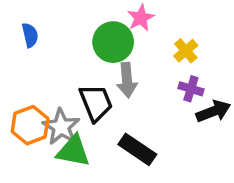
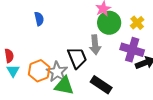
green circle: (113, 42) -> (109, 23), moved
yellow cross: (186, 51) -> (137, 23), moved
purple cross: (191, 89) -> (132, 50), size x1.6

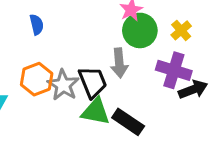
orange hexagon: (39, 71) -> (37, 79), moved
gray star: (57, 72) -> (63, 85), moved
green triangle: (64, 86) -> (96, 112), moved

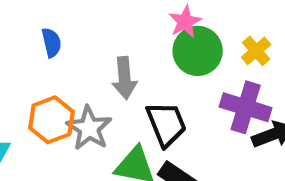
gray arrow: (119, 63) -> (125, 78), moved
black trapezoid: (93, 82) -> (166, 124), moved

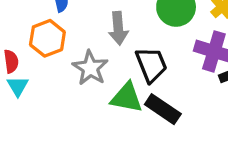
orange hexagon: (51, 120) -> (47, 38), moved

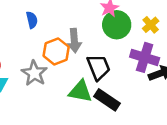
orange hexagon: (47, 38) -> (56, 51), moved
gray star: (90, 68) -> (34, 73), moved

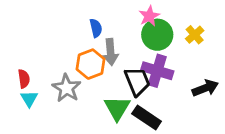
blue semicircle: (32, 20) -> (96, 28), moved
purple cross: (145, 57) -> (157, 71), moved
green triangle: (80, 91) -> (117, 108), turned 50

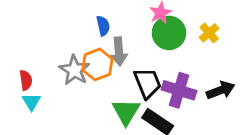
purple cross: (157, 71) -> (179, 90), moved
gray star: (67, 88) -> (74, 70), moved

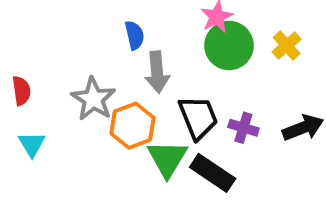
orange hexagon: (97, 64) -> (132, 126), moved
red semicircle: (26, 80) -> (21, 91), moved
purple cross: (179, 90) -> (243, 128), size x0.6

